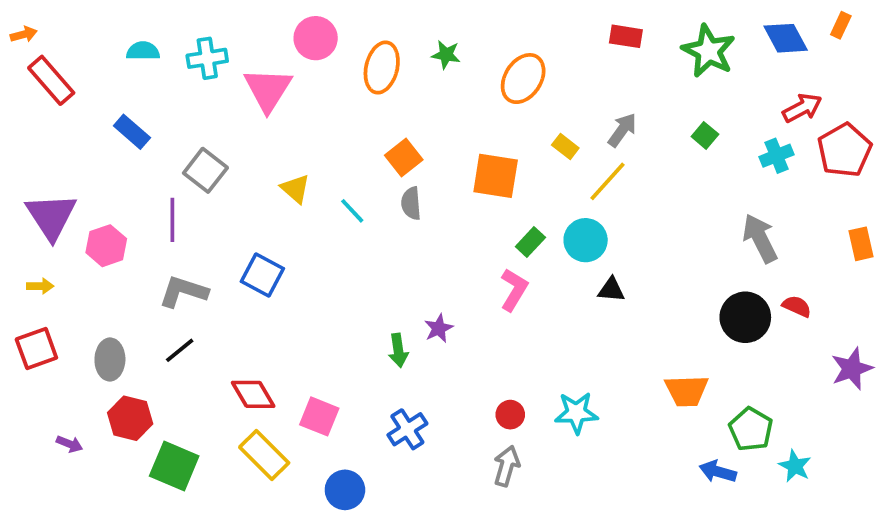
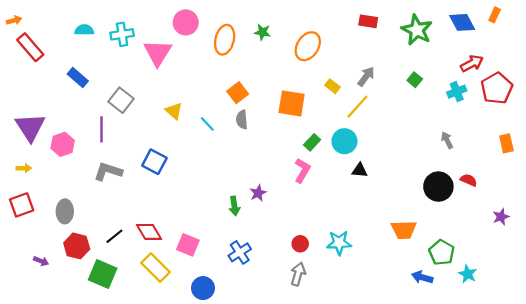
gray arrow: (760, 238) -> (447, 140), size x0.6
black line: (180, 350) -> (114, 236), moved
purple star: (852, 369) -> (501, 217), size x0.7

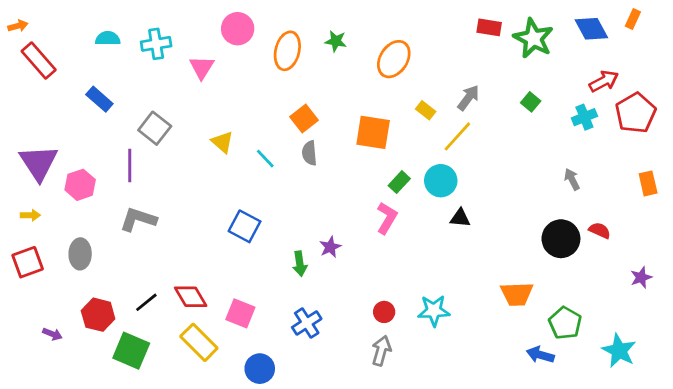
red rectangle: (368, 21) -> (489, 27), moved
pink triangle: (158, 53) -> (202, 67), size x0.7
blue square: (154, 162) -> (245, 226), moved
gray ellipse: (65, 211) -> (80, 254), moved
cyan star: (468, 274) -> (619, 351), moved, size x1.4

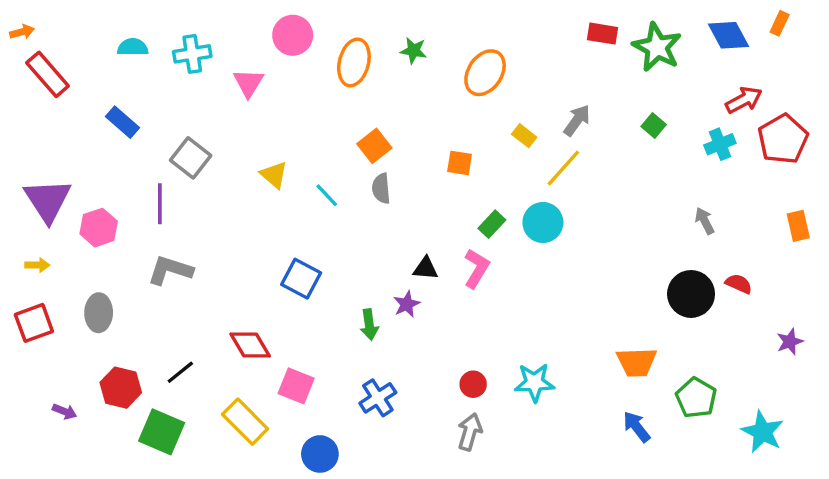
orange square: (373, 132) -> (460, 163), size x0.6
black triangle: (460, 218) -> (425, 268), moved
red diamond: (191, 297) -> (250, 345), moved
blue arrow: (540, 355) -> (637, 427), moved, turned 36

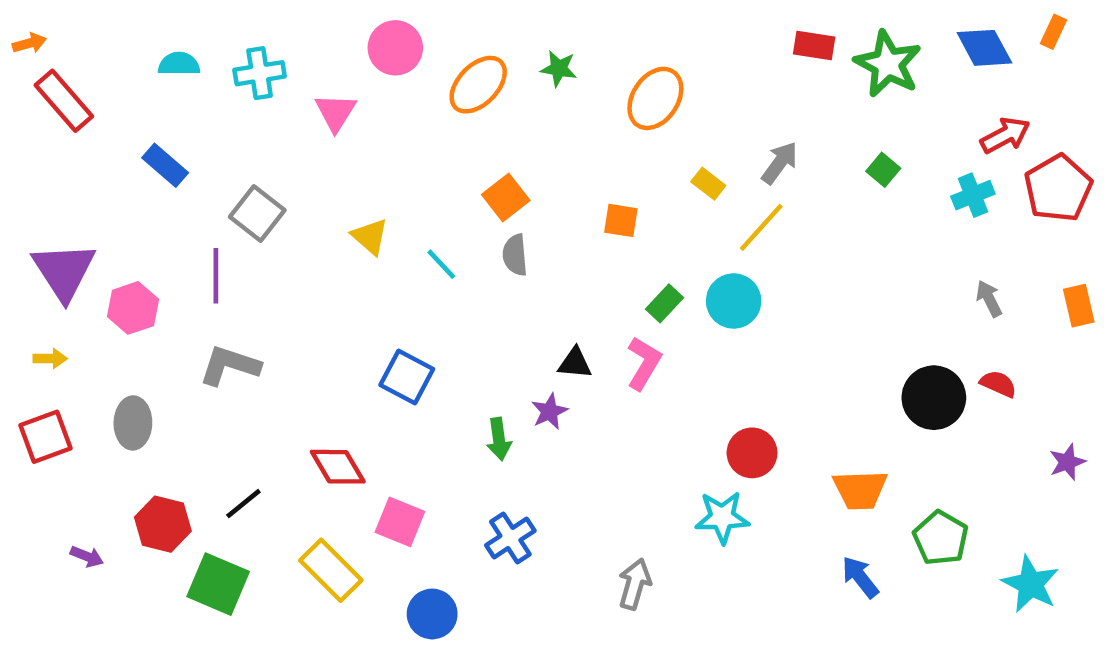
orange ellipse: (354, 62) -> (478, 85), turned 30
gray arrow: (705, 221) -> (989, 299), moved
red circle: (473, 384) -> (752, 453), moved, size x1.4

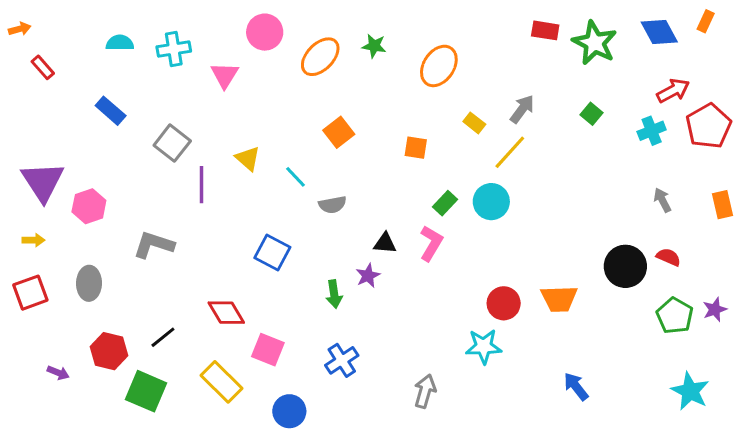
red rectangle: (64, 101) -> (43, 67), size x0.6
gray semicircle: (515, 255) -> (333, 205), moved, turned -96
purple line: (216, 276) -> (202, 185), moved
orange trapezoid: (860, 490) -> (559, 299), moved
green pentagon: (941, 538) -> (675, 316), moved

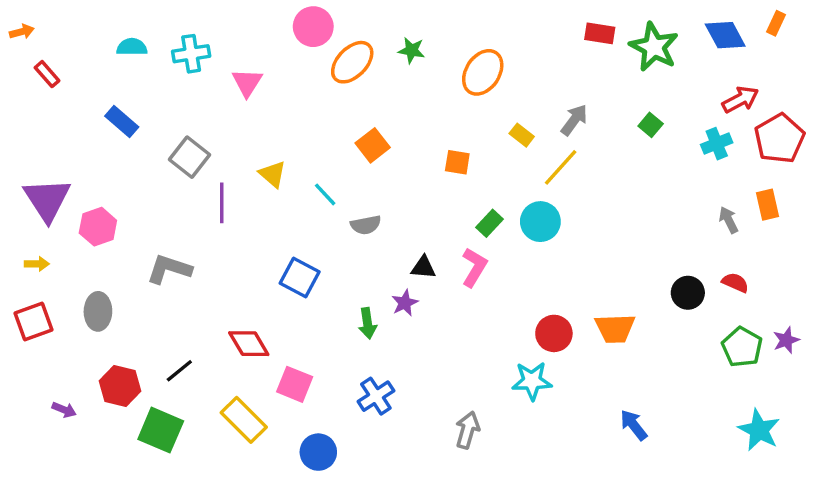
pink circle: (265, 32) -> (313, 27), moved
orange rectangle: (722, 205) -> (768, 205), moved
black circle: (625, 266) -> (688, 293), size x0.7

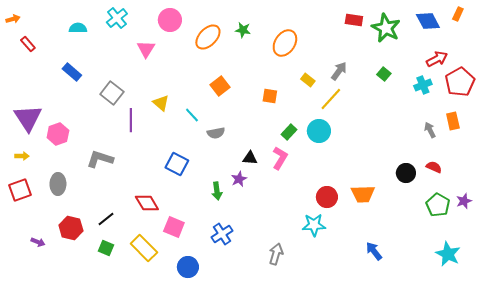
pink circle: (313, 27) -> (170, 20), moved
cyan cross: (191, 54) -> (117, 18), moved, turned -30
green square: (161, 430) -> (106, 248), moved, size x0.6

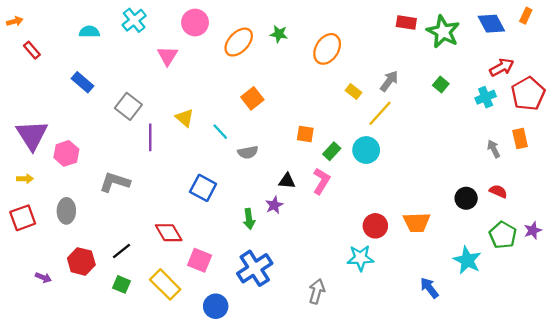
orange square: (270, 96) -> (305, 134), moved
blue cross: (222, 234) -> (255, 268), size x1.4
cyan star: (448, 254) -> (467, 260), moved

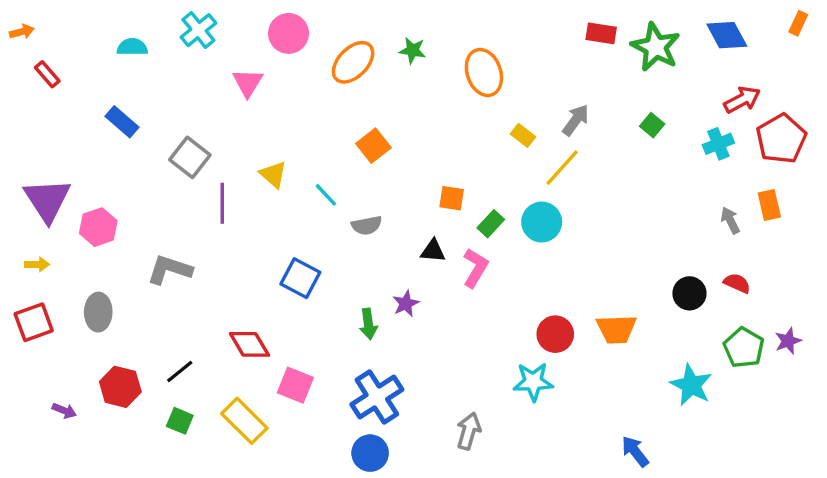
orange rectangle: (526, 16) -> (798, 23), moved
orange ellipse: (327, 49) -> (484, 72), turned -52
black triangle: (287, 181) -> (433, 251), moved
blue arrow: (429, 288) -> (635, 451), moved
blue circle: (216, 306) -> (370, 453), moved

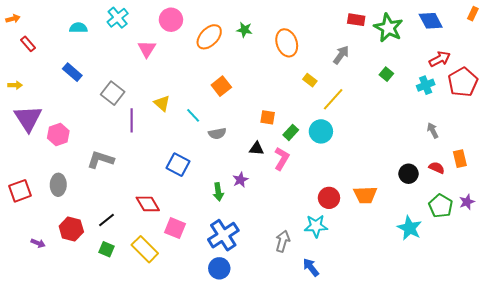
gray arrow: (576, 120) -> (341, 55), moved
orange rectangle: (769, 205) -> (460, 159), moved
yellow arrow: (37, 264) -> (15, 85), moved
gray arrow: (469, 431) -> (283, 241), moved
blue arrow: (635, 451) -> (311, 267), moved

